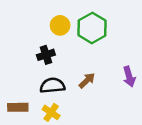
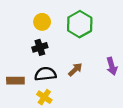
yellow circle: (60, 25) -> (42, 22), moved
brown rectangle: (18, 107) -> (15, 81), moved

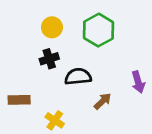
brown arrow: (75, 69) -> (103, 101), moved
black semicircle: (45, 74) -> (78, 77), moved

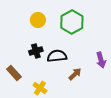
black cross: (49, 59) -> (36, 51), moved
brown rectangle: (19, 100) -> (14, 73), turned 49

